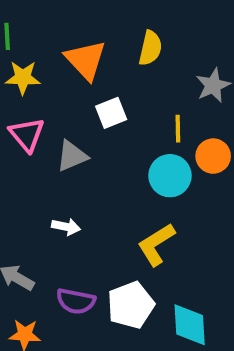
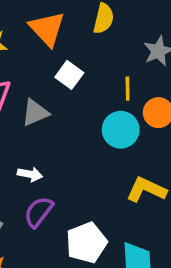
white square: (111, 113) -> (69, 75), turned -32
yellow L-shape: (156, 244) -> (146, 190), moved, turned 57
purple semicircle: (76, 301) -> (39, 212), moved, turned 116

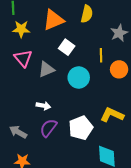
orange triangle: (47, 29) -> (53, 20), turned 50
cyan circle: (121, 130) -> (79, 77), moved
white pentagon: (86, 243) -> (81, 128), moved

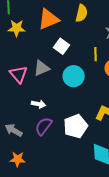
pink triangle: (23, 58) -> (19, 74), moved

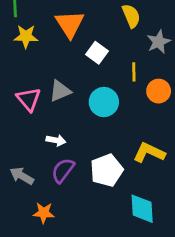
yellow semicircle: (82, 13) -> (131, 16), moved, turned -36
orange triangle: (49, 19) -> (70, 24), turned -40
white square: (62, 46) -> (97, 53), moved
orange star: (18, 159) -> (44, 213), moved

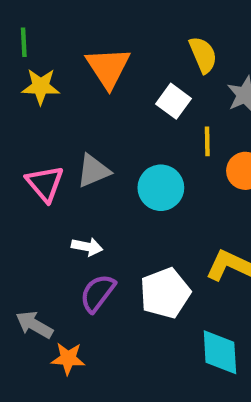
white square: (97, 53) -> (173, 101), moved
gray arrow: (22, 176) -> (34, 325), moved

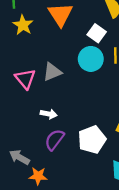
yellow star: (41, 86) -> (23, 25), turned 30
cyan circle: (161, 188) -> (91, 59), moved

